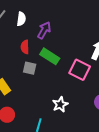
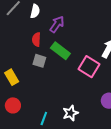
white star: (60, 104) -> (70, 113), moved

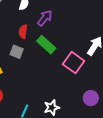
gray square: (39, 61) -> (17, 52), moved

